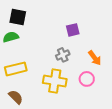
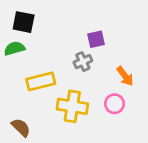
gray cross: (63, 55) -> (83, 62), moved
yellow rectangle: (16, 69) -> (41, 81), moved

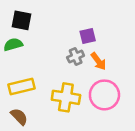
orange arrow: (125, 76) -> (98, 61), moved
yellow rectangle: (41, 81) -> (22, 87), moved
pink circle: (114, 104) -> (104, 95), size x1.6

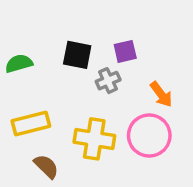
black square: (22, 20) -> (77, 55), moved
orange arrow: (98, 61) -> (161, 94), moved
brown semicircle: (19, 117) -> (46, 166), moved

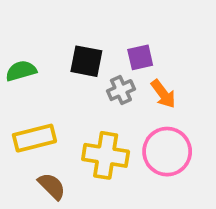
orange arrow: (161, 94) -> (163, 94), moved

